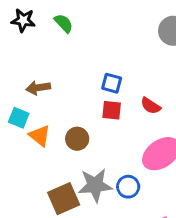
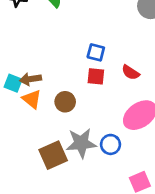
brown arrow: (38, 88) -> (30, 79), moved

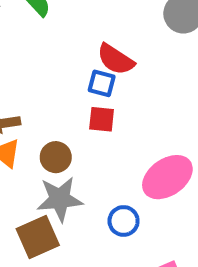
red semicircle: (131, 72) -> (116, 59), moved, size x1.4
gray star: (81, 143) -> (60, 199), moved

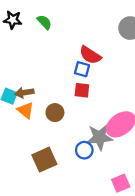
gray star: (60, 199) -> (100, 137), moved
blue circle: (124, 221) -> (84, 150), moved

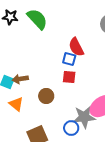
green semicircle: (44, 22) -> (37, 19), size x1.6
red semicircle: (90, 55) -> (76, 47), turned 30
orange triangle: (26, 110) -> (16, 104), moved

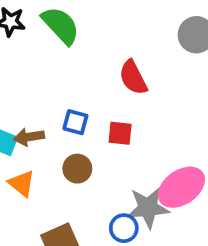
blue square: (69, 59) -> (75, 122), moved

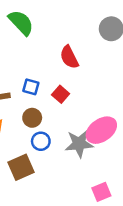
red square: (120, 133) -> (61, 94), turned 35
blue circle: (124, 228) -> (41, 141), moved

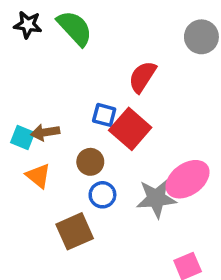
red semicircle: (69, 57) -> (142, 77), turned 60
blue square: (31, 87) -> (104, 115), moved
red square: (61, 94) -> (130, 129), size x1.6

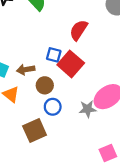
brown arrow: (45, 132) -> (26, 70), moved
gray star: (156, 198) -> (88, 109), size x0.7

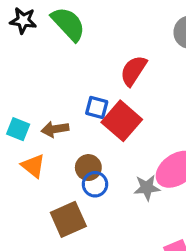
brown circle: (45, 85) -> (88, 168), moved

